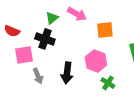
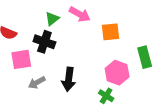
pink hexagon: (96, 61) -> (117, 73), moved
gray arrow: (38, 76) -> (37, 83), turned 84
green cross: (108, 83) -> (106, 96), moved

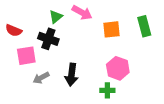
green rectangle: (145, 57) -> (144, 26), moved
green cross: (106, 96) -> (107, 90), turned -32

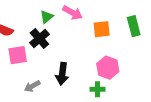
black cross: (48, 39) -> (39, 39), turned 30
gray arrow: (41, 78) -> (32, 86), moved

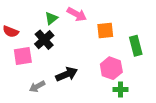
green rectangle: (134, 26) -> (136, 46), moved
black arrow: (62, 74) -> (67, 74), turned -120
green cross: (97, 89) -> (120, 90), moved

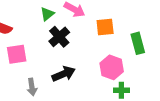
black cross: (44, 40) -> (59, 37), moved
gray arrow: (37, 86) -> (32, 87), turned -70

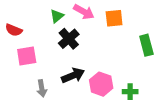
orange square: (105, 27) -> (114, 18), moved
pink hexagon: (112, 67) -> (101, 84), moved

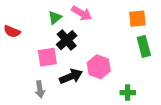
orange square: (114, 18) -> (137, 19), moved
pink square: (27, 56) -> (47, 57), moved
pink hexagon: (101, 84) -> (99, 67), moved

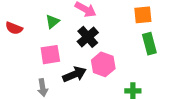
green triangle: (55, 18) -> (53, 22), moved
black cross: (67, 40) -> (88, 37), moved

